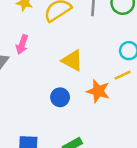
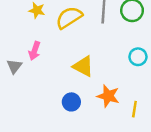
yellow line: (123, 75) -> (134, 109), moved, turned -56

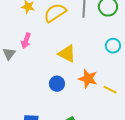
yellow line: (134, 109) -> (110, 90), turned -72

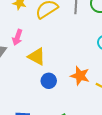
yellow triangle: (67, 54) -> (37, 57), moved

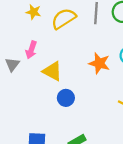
orange star: (80, 76) -> (99, 63), moved

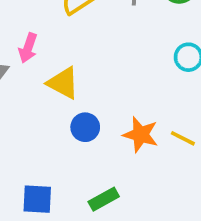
orange star: (99, 63) -> (141, 135), moved

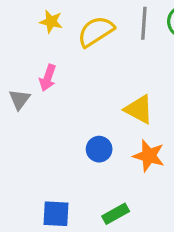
yellow triangle: (63, 83) -> (139, 109), moved

